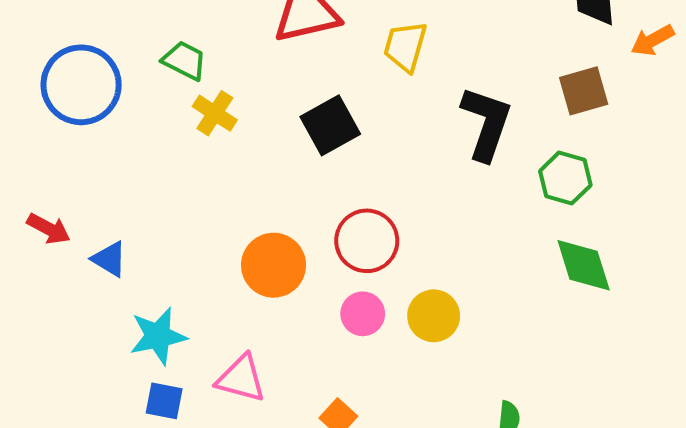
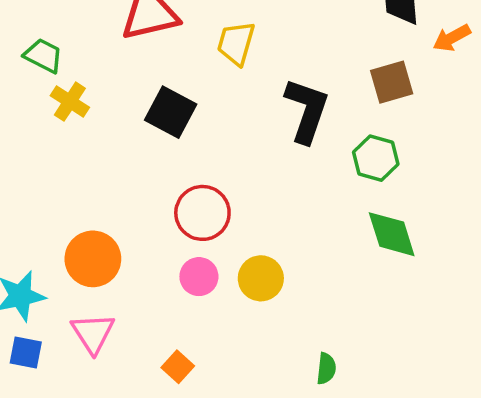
black square: (330, 125) -> (171, 112), turned -33
orange circle: (274, 265) -> (93, 259), moved
pink triangle: (241, 379) -> (93, 333), turned 42

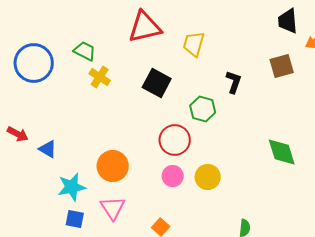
black L-shape: (307, 110) -> (234, 82), size x0.6
green hexagon: (376, 158) -> (203, 109), moved

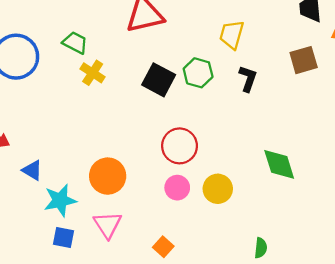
yellow trapezoid: (194, 44) -> (232, 35), moved
green hexagon: (203, 109) -> (198, 73), moved
blue triangle: (48, 149) -> (32, 170), moved
green diamond: (282, 152) -> (279, 164), moved

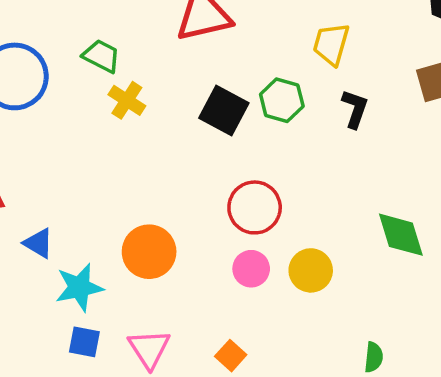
pink triangle: (108, 225) -> (149, 349), moved

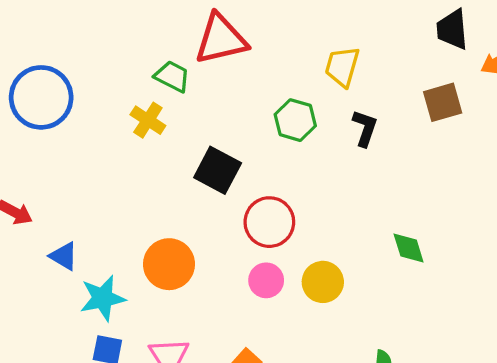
green trapezoid: (101, 56) -> (172, 76), moved
black square: (224, 110) -> (218, 170), moved
green diamond: (401, 235) -> (409, 248), size x0.7

